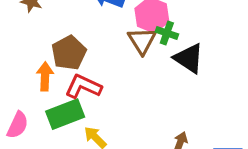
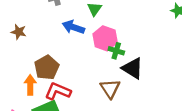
brown triangle: (142, 41) -> (110, 89), moved

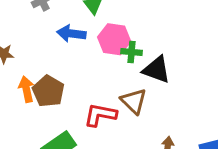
orange arrow: (30, 85) -> (26, 89), moved
red L-shape: (58, 91) -> (100, 115), moved

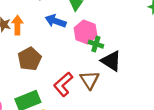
orange arrow: (26, 89) -> (17, 25), moved
red L-shape: (100, 115) -> (63, 84), turned -65

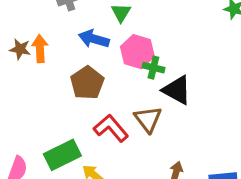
brown pentagon: (30, 59) -> (87, 83), moved
red L-shape: (63, 84) -> (111, 128), turned 95

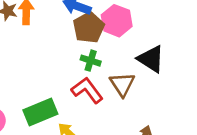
green cross: (153, 68) -> (91, 61), moved
brown pentagon: (87, 83) -> (89, 27), moved

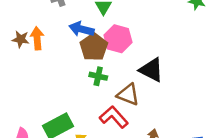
brown triangle: (122, 84) -> (128, 95), turned -30
red L-shape: (87, 90) -> (114, 117), moved

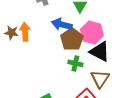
black triangle: (151, 70) -> (100, 52), moved
brown triangle: (128, 95) -> (100, 79), turned 42

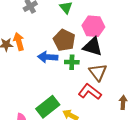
blue arrow: (62, 24) -> (48, 57), moved
pink hexagon: (92, 33) -> (93, 26), moved

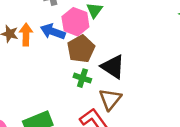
pink hexagon: (93, 26) -> (75, 22), moved
blue arrow: (48, 57) -> (53, 32), moved

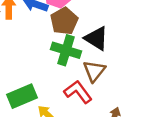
green cross: (82, 78) -> (66, 50), size x1.6

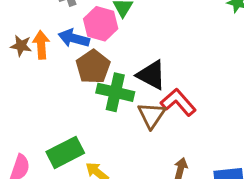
brown pentagon: (64, 21) -> (93, 67), moved
red L-shape: (78, 92) -> (178, 102), moved

